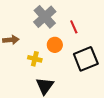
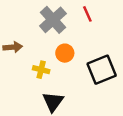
red line: (74, 27) -> (87, 14), moved

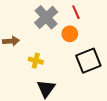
orange circle: (65, 53) -> (70, 34), moved

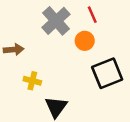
yellow cross: (36, 61) -> (32, 81), moved

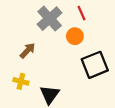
brown arrow: (14, 50) -> (28, 51), moved, turned -42
yellow cross: (32, 81) -> (21, 81), moved

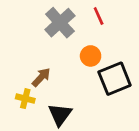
orange circle: (75, 36) -> (91, 56), moved
brown arrow: (28, 51) -> (41, 77), moved

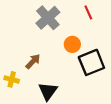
red line: (99, 16) -> (88, 12), moved
yellow cross: (25, 99) -> (12, 79), moved

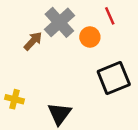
orange circle: (72, 44) -> (90, 37), moved
brown arrow: (33, 61) -> (33, 41), moved

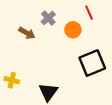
gray cross: (59, 22) -> (48, 18), size x0.6
brown arrow: (33, 41) -> (27, 33), turned 77

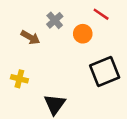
red line: (89, 13) -> (101, 14), turned -32
yellow cross: (12, 80) -> (19, 79), moved

